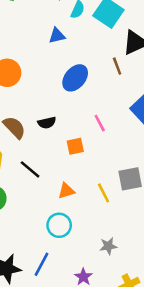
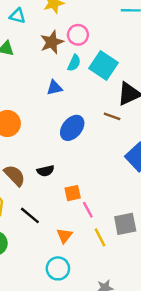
brown line: (117, 66) -> (112, 116), turned -49
pink line: (100, 123) -> (88, 210), moved
orange triangle: (66, 191) -> (64, 236), turned -35

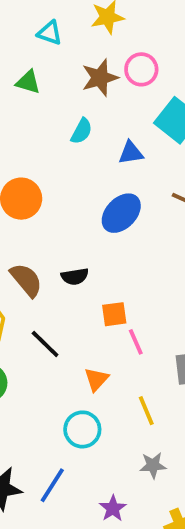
cyan semicircle: (74, 63) -> (82, 131), moved
blue triangle: (54, 88) -> (131, 153), moved
yellow line: (100, 237) -> (146, 411), moved

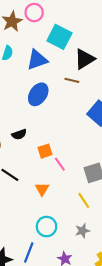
blue triangle: (131, 153) -> (37, 60), size x1.5
yellow line: (146, 411) -> (84, 200), moved
cyan circle: (82, 429) -> (47, 227), moved

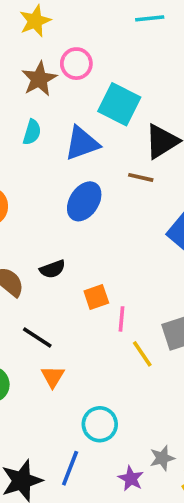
pink line: (60, 164) -> (122, 319), turned 40
orange triangle: (42, 189) -> (53, 377), moved
yellow line: (84, 200) -> (142, 354), moved
gray star: (82, 231) -> (162, 458), moved

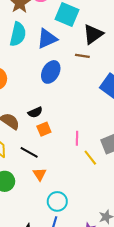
cyan semicircle: (32, 132) -> (18, 34), size x1.6
orange square: (96, 297) -> (44, 129), moved
cyan circle: (100, 424) -> (57, 201), moved

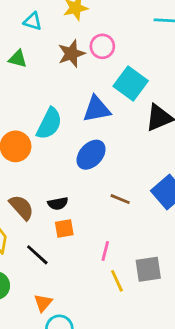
cyan semicircle: (18, 34) -> (49, 124), moved
brown line: (82, 56) -> (120, 199), moved
orange triangle: (40, 174) -> (43, 303), moved

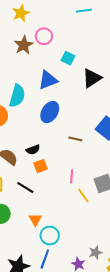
cyan square: (131, 83) -> (68, 58), size x0.6

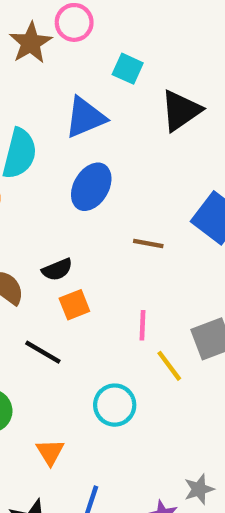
orange triangle: (35, 220) -> (50, 452), moved
cyan circle: (50, 236) -> (115, 405), moved

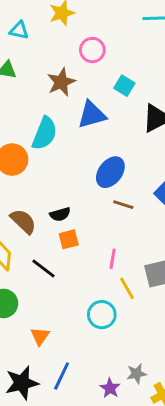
brown star: (31, 43) -> (61, 82), moved
blue ellipse: (91, 187) -> (110, 172), moved
cyan circle: (115, 405) -> (102, 315), moved

